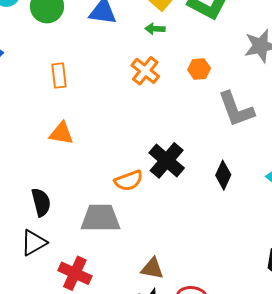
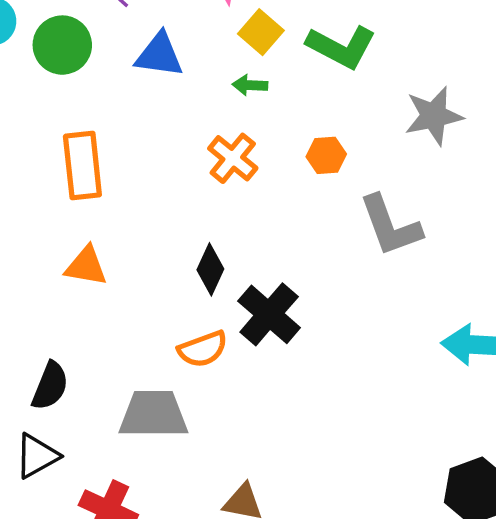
orange rectangle: (59, 75) -> (82, 166), size x1.5
black diamond: (223, 175) -> (210, 269), moved
black semicircle: (41, 202) -> (50, 386), turned 36

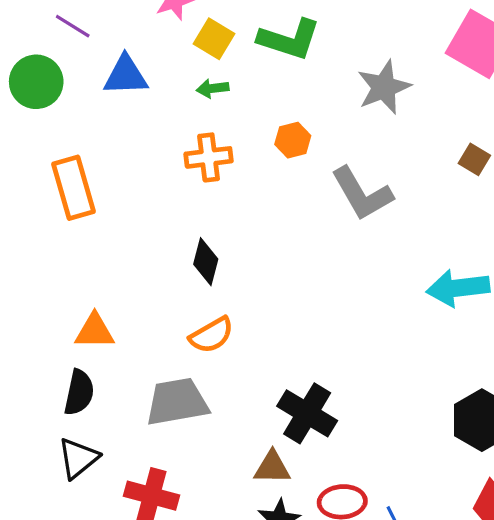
orange cross: (233, 158) -> (209, 157), turned -36
orange triangle: (86, 266) -> (95, 331), moved
black cross: (269, 314) -> (307, 413), moved

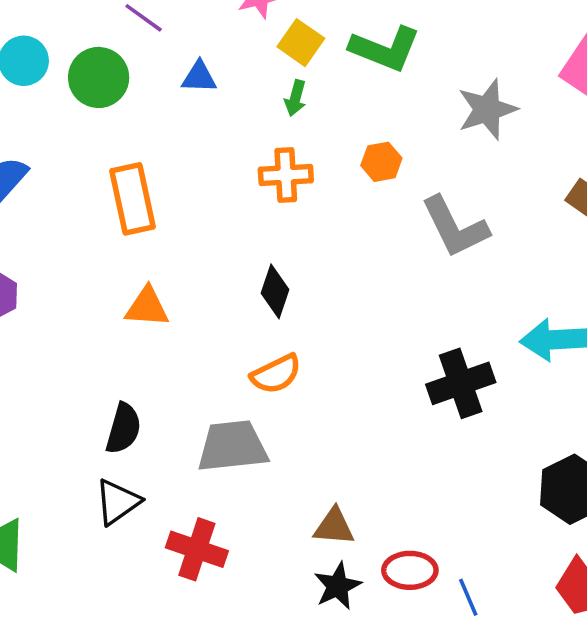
blue triangle: (126, 75) -> (199, 77), size x0.7
green arrow: (213, 88) -> (295, 98), turned -72
orange triangle: (95, 331) -> (147, 307), moved
black cross: (307, 413) -> (461, 383), moved, turned 36

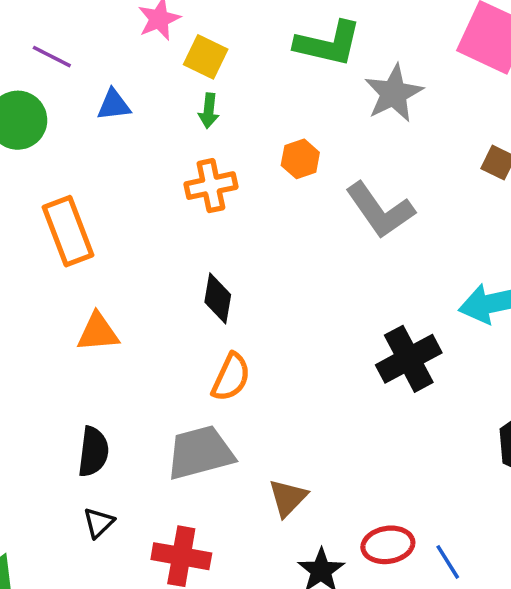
green L-shape: (385, 49) -> (328, 44), moved
orange semicircle: (276, 374) -> (231, 377), turned -30
black triangle: (118, 502) -> (99, 523), size x0.7
brown triangle: (334, 527) -> (288, 498), moved, turned -42

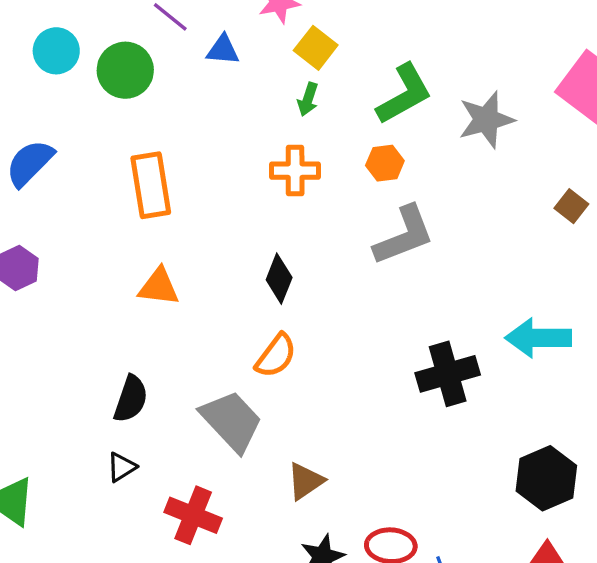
green L-shape: (328, 44) -> (404, 94), moved, turned -54
blue triangle: (114, 105) -> (223, 50), moved
gray L-shape: (380, 210) -> (404, 235), moved, turned -88
gray trapezoid: (200, 453) -> (232, 421), turned 50

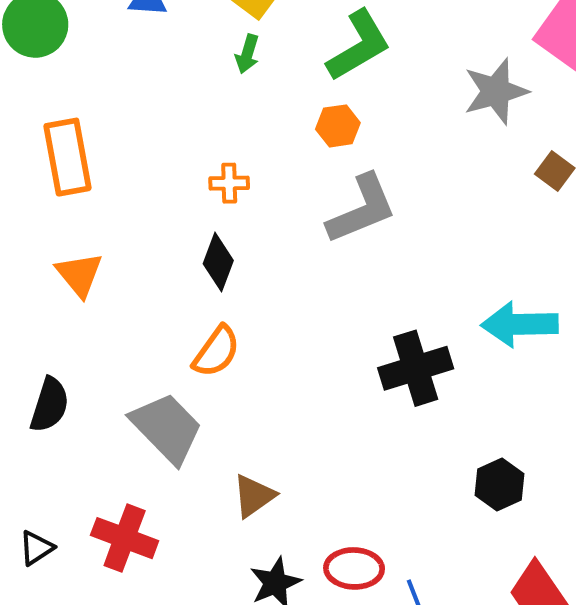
gray star: (486, 120) -> (496, 91), moved
orange cross: (295, 171) -> (229, 183), moved, size x0.7
orange triangle: (159, 287) -> (79, 275), turned 45
black triangle: (122, 467) -> (36, 548), moved
black hexagon: (546, 478) -> (500, 485), moved, size x0.7

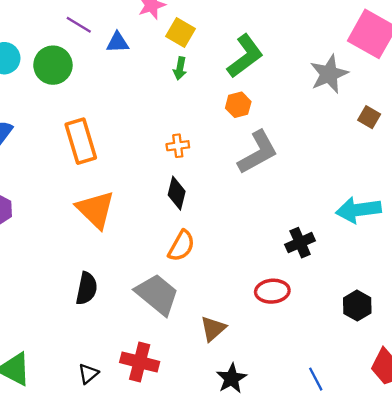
orange triangle: (79, 275) -> (96, 210), size x1.4
black cross: (416, 368) -> (300, 243), size x0.7
red ellipse: (354, 568) -> (272, 291), moved

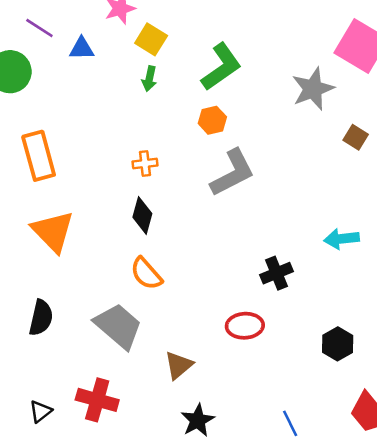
cyan arrow: (358, 210) -> (342, 239), size x0.7
orange semicircle: (181, 246) -> (146, 274), turned 108

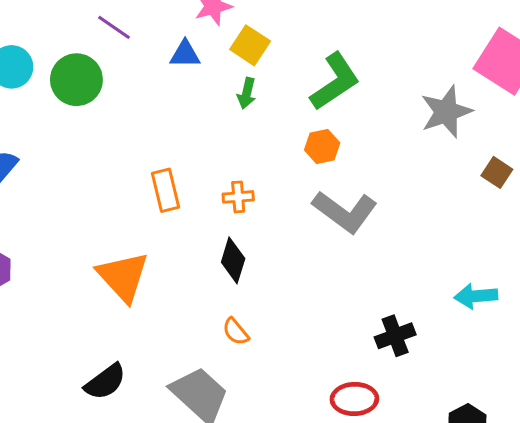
blue triangle: (82, 49) -> (185, 54), moved
orange rectangle: (39, 156) -> (165, 190), moved, size x0.7
gray L-shape: (233, 173) -> (345, 212), turned 62
orange semicircle: (146, 274) -> (236, 332), size x0.7
black semicircle: (41, 318) -> (105, 382), turned 39

